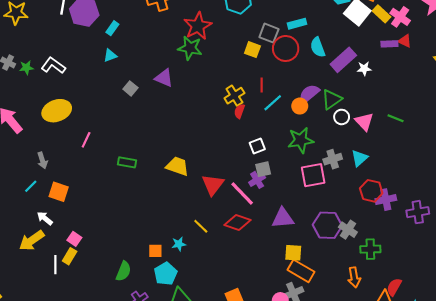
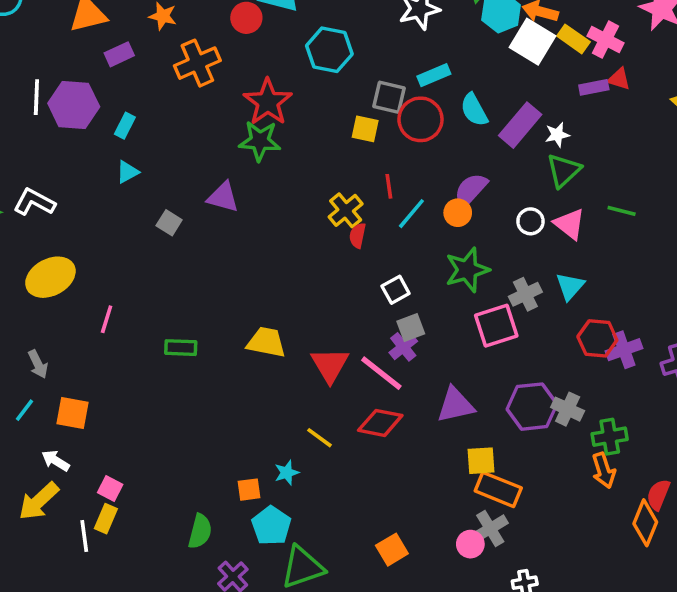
green triangle: (332, 99) -> (564, 170), moved
orange arrow: (354, 277) -> (604, 470), moved

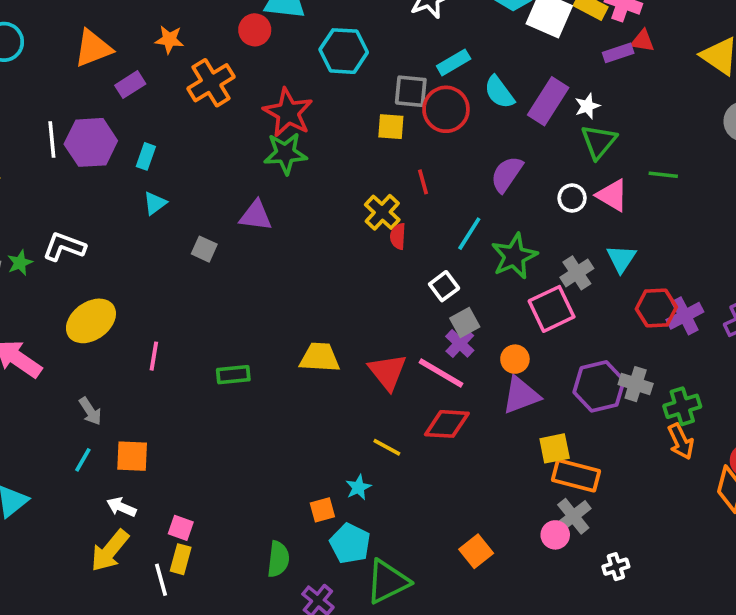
orange circle: (458, 213) -> (515, 359), moved
cyan line: (411, 214) -> (469, 234), moved

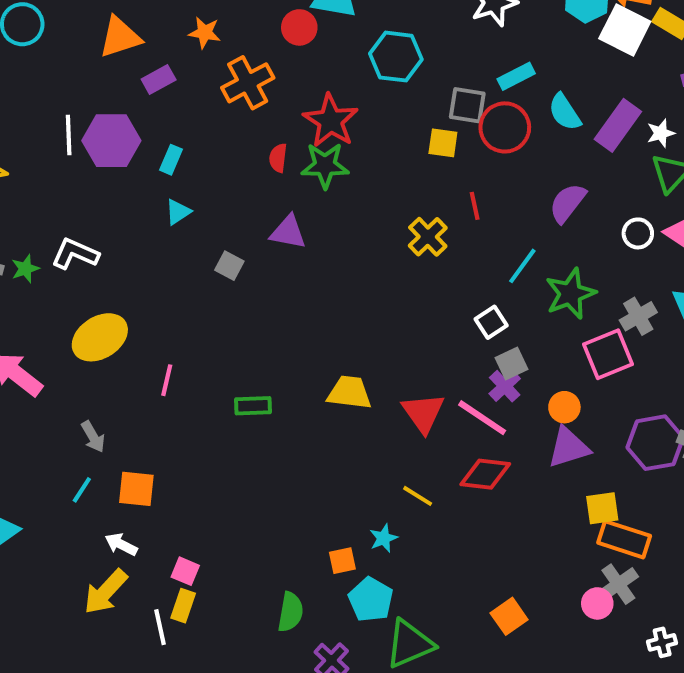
red semicircle: (398, 236) -> (278, 158), moved

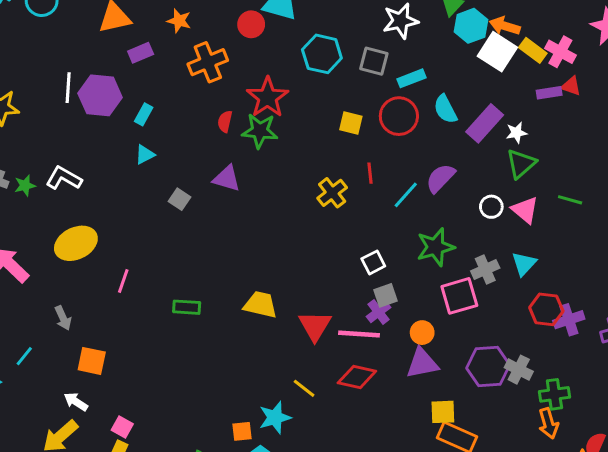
gray square: (467, 105) -> (374, 61), moved
cyan line: (522, 266) -> (406, 195), moved
pink line: (482, 418) -> (359, 334), turned -36
cyan line: (82, 490) -> (24, 356), moved
cyan star: (384, 538) -> (275, 418), size x1.5

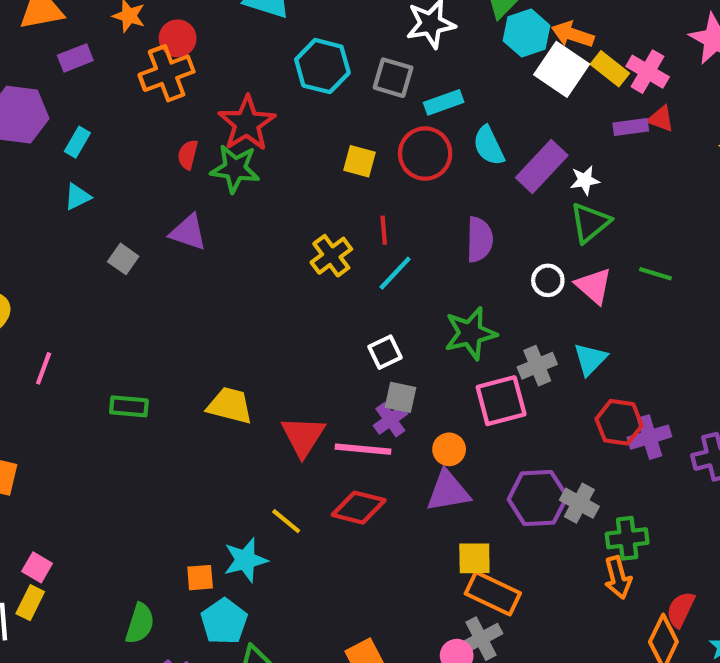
red circle: (251, 24) -> (178, 38), moved
purple semicircle: (440, 178) -> (480, 240), turned 136
cyan line: (406, 195) -> (395, 273), moved
gray square: (386, 295) -> (400, 397), turned 30

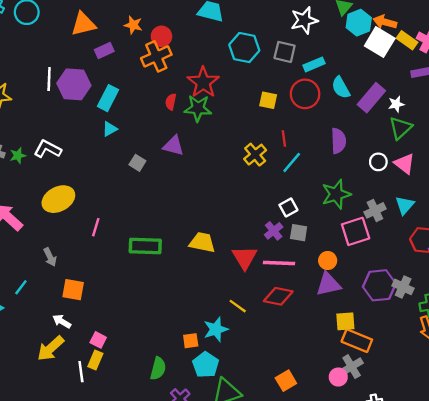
cyan rectangle: (77, 142) -> (108, 98), size x1.5
green rectangle: (129, 406) -> (145, 246), size x1.5
purple cross: (390, 420) -> (274, 231), moved

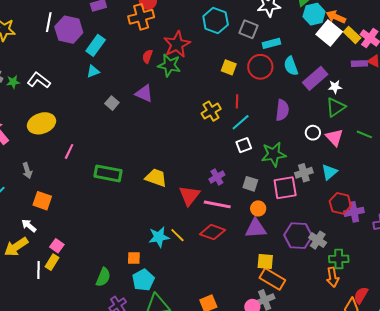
white square: (288, 207) -> (244, 145), moved
gray square: (299, 233) -> (250, 184), moved
cyan star: (216, 329) -> (159, 237), moved

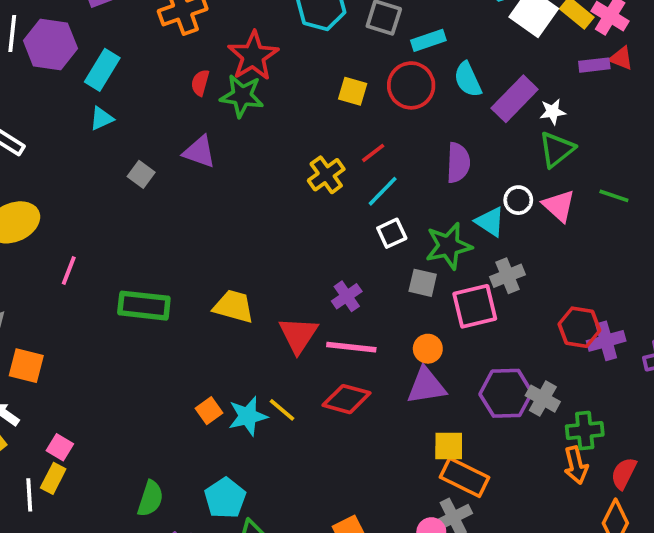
red line: (237, 101) -> (373, 153), turned 56
cyan triangle: (329, 172) -> (490, 222), moved, turned -42
gray square: (250, 184) -> (423, 283), moved
orange square: (134, 258) -> (209, 411), moved, turned -32
red semicircle: (361, 295) -> (624, 473), moved

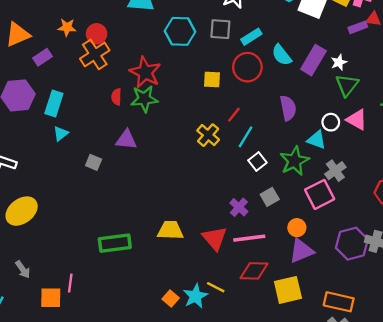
pink line: (69, 271) -> (70, 283), moved
gray square: (423, 283) -> (270, 197), moved, turned -30
yellow square: (449, 446) -> (288, 290), moved, size x1.4

